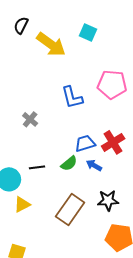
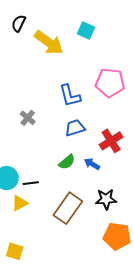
blue trapezoid: (85, 143) -> (75, 128), moved
black line: (37, 167) -> (31, 183), moved

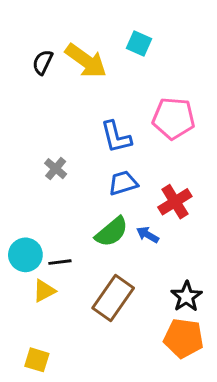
black semicircle: (19, 23) -> (43, 62), moved
green semicircle: (67, 162) -> (112, 232), size x1.4
black star: (106, 199) -> (186, 297), moved, turned -30

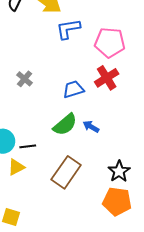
blue L-shape: (116, 137) -> (68, 29), moved, turned 95
red cross: (175, 202) -> (107, 78), moved

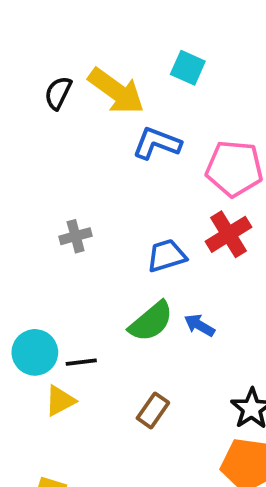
blue L-shape: (68, 29) -> (157, 143), turned 30
gray cross: (25, 79) -> (76, 236), turned 35
brown rectangle: (66, 172) -> (153, 410), size x0.6

